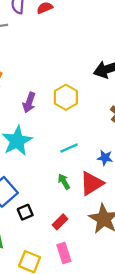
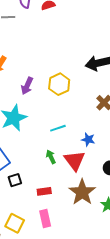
red triangle: (92, 183) -> (75, 161), turned -40
red rectangle: (60, 222) -> (44, 191), turned 32

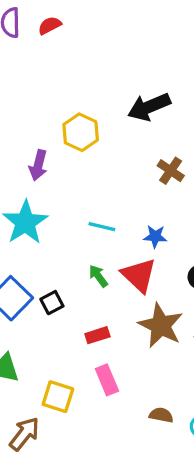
yellow hexagon: (59, 84) -> (81, 132), moved
cyan line: (58, 128) -> (102, 227), turned 42
black square: (15, 180) -> (52, 303), moved

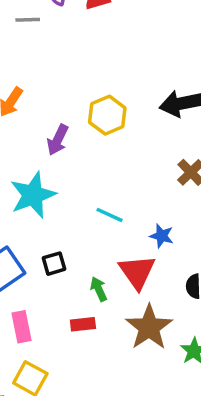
green arrow: (98, 276) -> (99, 289), moved
black square: (52, 303) -> (54, 264), moved
pink rectangle: (107, 380) -> (21, 327), moved

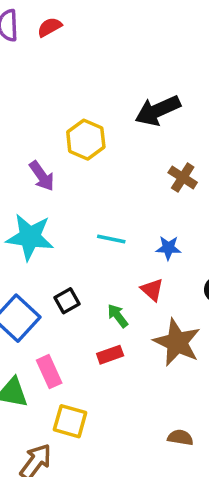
purple arrow: (58, 140) -> (42, 176), turned -48
cyan star: (33, 195) -> (30, 237), turned -30
red triangle: (137, 272) -> (152, 290), size x0.6

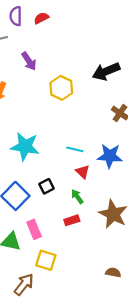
purple arrow: (42, 176) -> (29, 61), moved
blue star: (168, 248) -> (110, 156), size x1.6
red triangle: (152, 290) -> (83, 172), moved

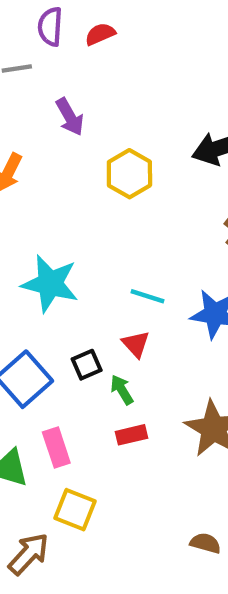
red triangle: (83, 172) -> (136, 344), moved
green arrow: (77, 197) -> (122, 390), moved

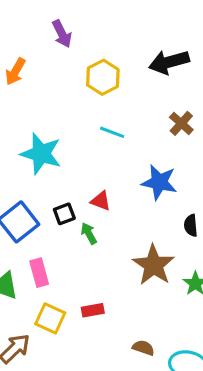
cyan line: (148, 296) -> (112, 132), moved
red triangle: (136, 344) -> (101, 201), turned -30
red rectangle: (132, 435) -> (93, 310), moved

